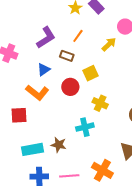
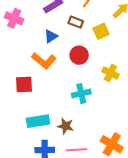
yellow square: (91, 73) -> (101, 31), moved
cyan cross: (85, 127) -> (81, 93), moved
brown star: (59, 145) -> (66, 126), moved

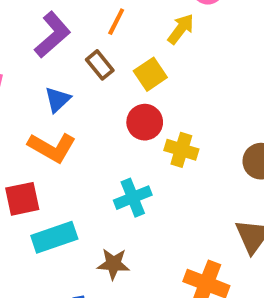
brown rectangle: (76, 22) -> (100, 65), turned 40
red circle: (79, 55) -> (145, 122), moved
cyan rectangle: (38, 121) -> (54, 237), moved

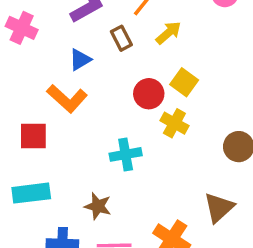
yellow arrow: (181, 29) -> (168, 33), moved
yellow square: (150, 74) -> (184, 82), moved, turned -32
cyan rectangle: (54, 237) -> (31, 193), moved

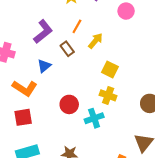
red circle: (149, 94) -> (69, 104), moved
orange L-shape: (67, 99) -> (25, 88), moved
cyan cross: (126, 154) -> (94, 118), moved

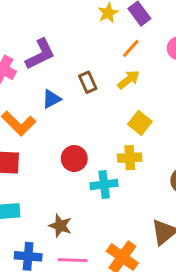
orange line: (77, 26) -> (131, 48), moved
purple L-shape: (43, 32) -> (40, 54), moved
yellow cross: (108, 95) -> (130, 158), turned -35

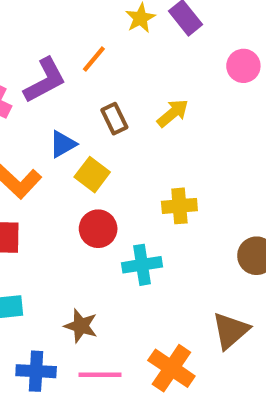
orange line: (131, 48) -> (94, 59), moved
yellow square: (140, 123) -> (92, 175), moved
yellow cross: (130, 158) -> (179, 206), moved

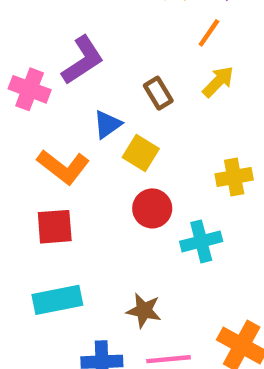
orange line: (94, 59) -> (209, 33), moved

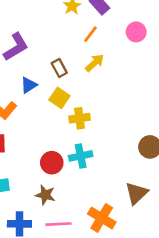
yellow square: (141, 153) -> (59, 98), moved
yellow cross: (234, 177) -> (79, 118), moved
red circle: (152, 208) -> (52, 163), moved

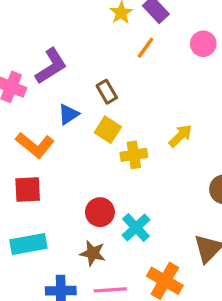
yellow arrow: (95, 63) -> (180, 136), moved
cyan cross: (81, 156) -> (136, 228), moved, turned -30

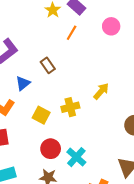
yellow square: (108, 130) -> (41, 115), moved

